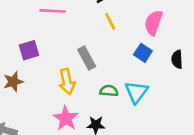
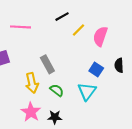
yellow line: (110, 21) -> (79, 30), moved, turned 72
blue square: (143, 53) -> (96, 69), moved
green semicircle: (109, 91) -> (57, 90), moved, turned 32

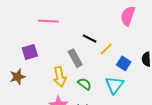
black line: (62, 17) -> (90, 39), moved, turned 56
yellow line: (79, 30) -> (106, 49), moved
pink semicircle: (100, 36) -> (128, 16), moved

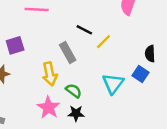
blue square: (124, 63) -> (140, 74), moved
green semicircle: (84, 84) -> (74, 91), moved

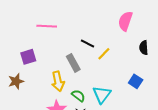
black semicircle: (150, 54) -> (144, 48), moved
cyan triangle: (113, 84) -> (102, 95), moved

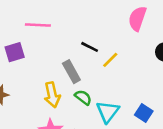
purple square: (28, 57) -> (15, 52), moved
blue square: (136, 81) -> (144, 113), moved
green semicircle: (78, 96) -> (83, 97), moved

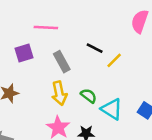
gray rectangle: (71, 72) -> (62, 62), moved
cyan triangle: (108, 112) -> (112, 109), turned -35

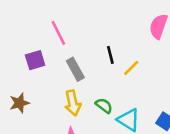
pink line: (46, 27) -> (58, 33), turned 60
black line: (95, 48) -> (110, 55), turned 49

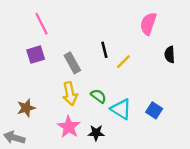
pink line: (58, 33) -> (42, 24), moved
brown star: (19, 103) -> (26, 108), moved

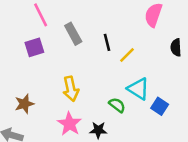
gray rectangle: (72, 63) -> (73, 34), moved
green semicircle: (98, 96) -> (117, 105), moved
cyan triangle: (121, 109) -> (138, 89), moved

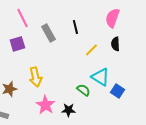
black line: (107, 42) -> (75, 27), moved
black semicircle: (176, 47) -> (115, 44), moved
yellow arrow: (71, 89) -> (35, 77), moved

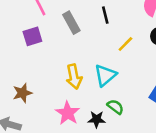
yellow arrow: (35, 77) -> (74, 77), moved
cyan triangle: (100, 77) -> (105, 75), moved, turned 48
green semicircle: (83, 90) -> (115, 107), moved

